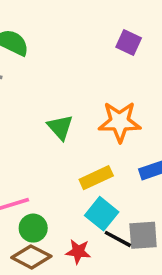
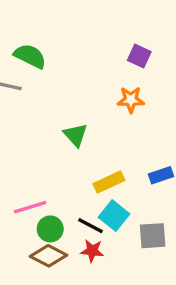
orange star: (120, 122) -> (131, 100), moved, size x0.7
black line: (118, 239) -> (91, 226), moved

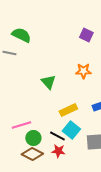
orange star: (131, 100) -> (83, 71), moved

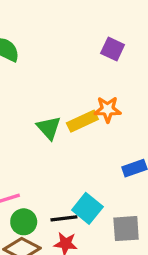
yellow rectangle: (68, 110) -> (82, 121), moved
black line: (57, 136) -> (64, 218), turned -35

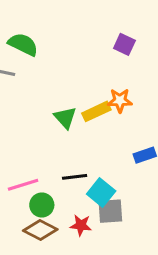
black line: (64, 218) -> (75, 177), moved
gray square: (126, 229) -> (110, 211), moved

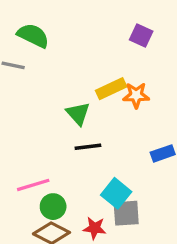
yellow rectangle: (96, 111) -> (111, 89), moved
black line: (75, 177) -> (88, 147), moved

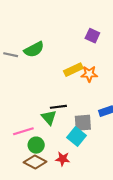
green semicircle: (33, 35) -> (34, 49), moved, turned 126
green triangle: (78, 114) -> (49, 117), moved
gray square: (126, 213) -> (83, 123), moved

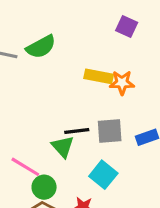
yellow rectangle: (73, 70) -> (99, 76), turned 36
gray square: (83, 123) -> (110, 131), moved
pink line: (23, 131) -> (25, 167), turned 48

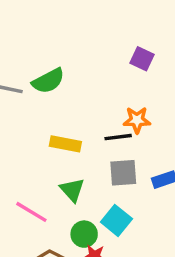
yellow rectangle: (99, 76) -> (65, 144), moved
black line: (77, 131) -> (118, 137), moved
green circle: (44, 187) -> (84, 234), moved

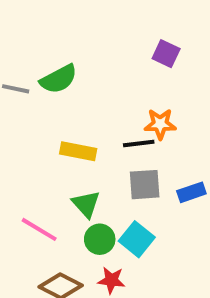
green circle: (84, 234) -> (100, 239), moved

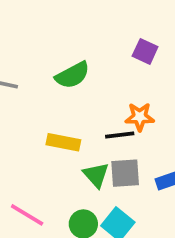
green semicircle: (59, 79) -> (72, 75), moved
green triangle: (86, 204) -> (96, 175), moved

